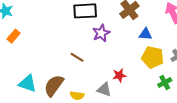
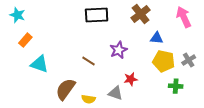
purple star: (101, 33) -> (119, 50), moved
green cross: (165, 82) -> (176, 86), turned 32
cyan triangle: (28, 83) -> (39, 64), moved

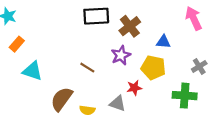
brown cross: (141, 14) -> (130, 26), moved
yellow pentagon: (164, 61) -> (153, 68), moved
green cross: (176, 86) -> (185, 96), size x1.5

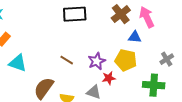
pink arrow: (194, 18) -> (147, 17), moved
brown cross: (130, 26) -> (121, 14), moved
purple star: (121, 55) -> (97, 61), moved

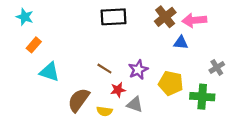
pink arrow: (147, 17) -> (194, 20), turned -70
yellow pentagon: (126, 60) -> (171, 83), moved
red star: (109, 78) -> (118, 90), moved

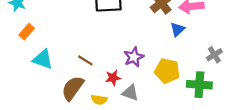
blue triangle: (181, 43) -> (178, 29), turned -48
brown line: (104, 69) -> (85, 60), moved

